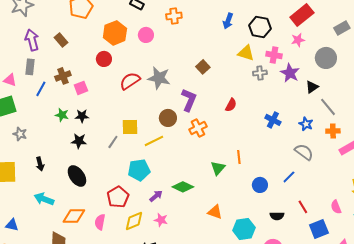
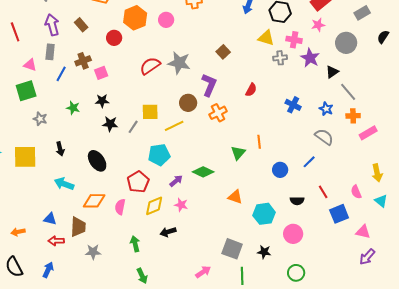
red circle: (104, 59) -> (114, 38), moved
green star: (62, 115) -> (73, 108), moved
black star: (79, 141) -> (110, 124), moved
blue triangle: (12, 225) -> (50, 219), moved

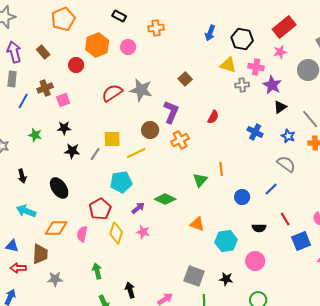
black triangle: (332, 72) -> (280, 107), moved
yellow diamond: (154, 206) -> (116, 233), turned -50
black arrow: (168, 232) -> (130, 290), moved, turned 91

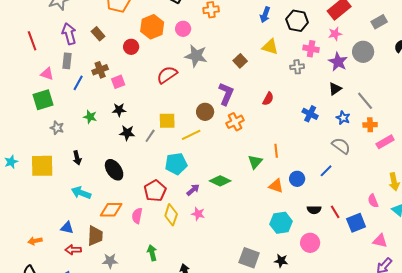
yellow triangle: (228, 65) -> (270, 47), moved
purple star: (272, 85) -> (338, 62), moved
gray star: (141, 90) -> (196, 56), moved
red line: (285, 219) -> (335, 212), moved
orange triangle: (197, 224) -> (276, 186), moved

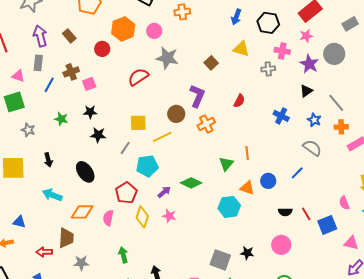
gray line: (150, 136) -> (125, 148), moved
cyan hexagon: (281, 223) -> (229, 207), moved
blue triangle: (67, 228) -> (19, 222), moved
black star: (281, 261) -> (247, 253), moved

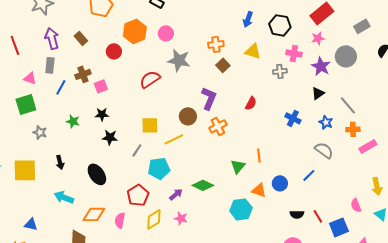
orange cross: (182, 12) -> (216, 44), moved
yellow diamond: (142, 217) -> (154, 219), turned 40

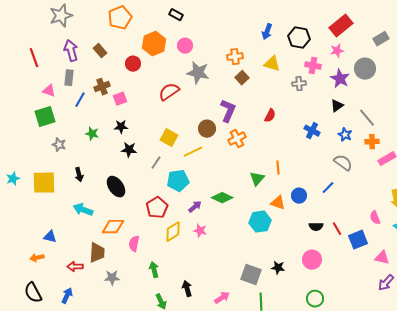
yellow square: (150, 125) -> (169, 138), turned 30
pink semicircle: (120, 220) -> (134, 244), moved

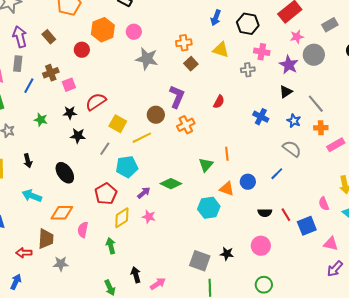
pink star: (337, 51) -> (297, 37), moved
red semicircle: (169, 92) -> (96, 102), moved
green arrow: (154, 270) -> (111, 246), moved
pink arrow: (222, 298) -> (158, 284), moved

